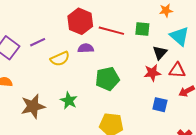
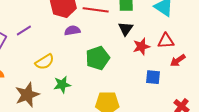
black triangle: (160, 53) -> (126, 29), moved
yellow semicircle: (60, 59) -> (45, 62), moved
green star: (69, 101) -> (62, 85), turned -30

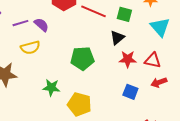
purple semicircle: (72, 30) -> (41, 25), moved, turned 35
purple line: (24, 31) -> (20, 23), moved
green star: (62, 85) -> (51, 88), moved

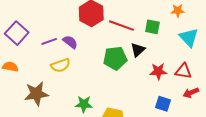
black triangle: (117, 38) -> (138, 50), moved
green pentagon: (82, 58) -> (115, 58), moved

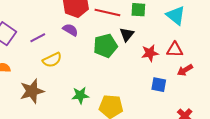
purple semicircle: (70, 42) -> (70, 30), moved

